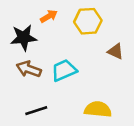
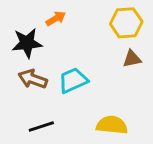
yellow hexagon: (88, 21) -> (126, 23), moved
brown triangle: (116, 51) -> (132, 59), turned -36

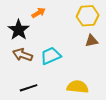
black star: (27, 43) -> (19, 30), turned -30

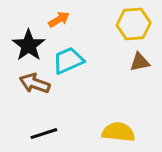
cyan trapezoid: (51, 56) -> (68, 61), moved

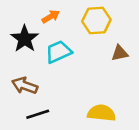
yellow hexagon: (134, 24) -> (96, 20), moved
brown arrow: (35, 83) -> (25, 86), moved

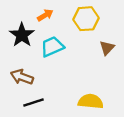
brown triangle: (120, 53) -> (107, 48), turned -35

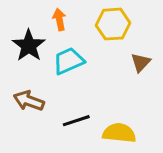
orange arrow: (45, 15) -> (59, 19), turned -70
black line: (34, 103) -> (76, 121), moved

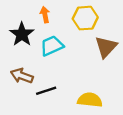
brown triangle: (141, 62) -> (106, 47), size x1.5
black line: (76, 121) -> (46, 91), moved

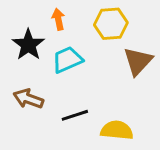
black line: (46, 91) -> (75, 115), moved

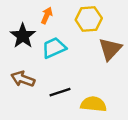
orange arrow: (58, 19) -> (47, 15), turned 35

